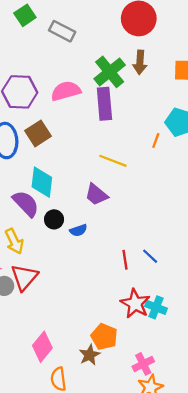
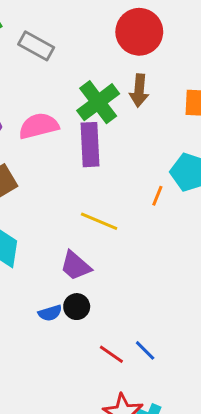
black circle: (54, 219) -> (77, 307), moved
red line: (125, 260) -> (111, 354), turned -48

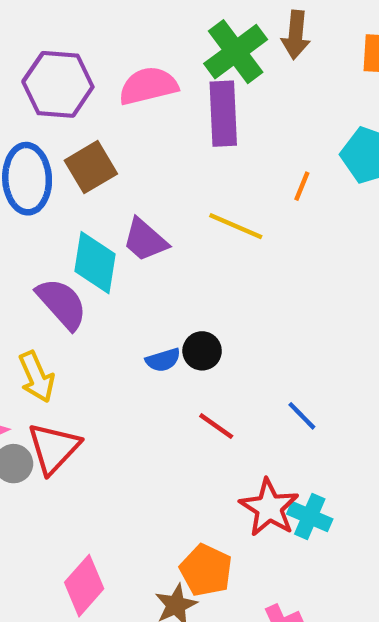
orange line: (157, 196) -> (302, 186), moved
purple trapezoid: (76, 266) -> (145, 240), moved
red line: (111, 354) -> (216, 426), moved

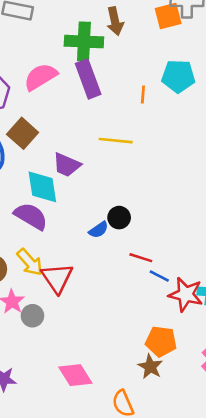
green cross: (236, 52) -> (84, 42), turned -33
orange line: (302, 186) -> (143, 95), moved
blue line: (302, 416) -> (159, 276), moved
red triangle: (54, 448) -> (57, 278), moved
pink diamond: (84, 586) -> (75, 375), moved, turned -56

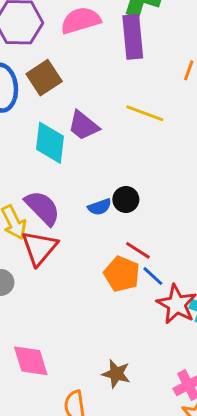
purple semicircle: (31, 216) -> (42, 208), moved
orange pentagon: (161, 341) -> (122, 274), moved
brown star: (150, 367) -> (116, 374), turned -30

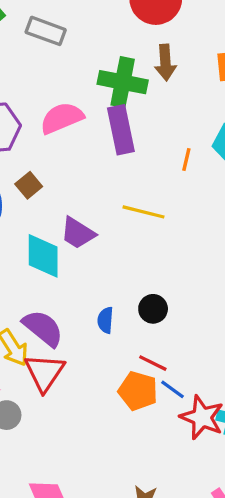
brown square: (44, 78) -> (29, 185), size x0.7
black circle: (126, 199) -> (153, 309), moved
blue semicircle: (100, 207) -> (105, 320), turned 120

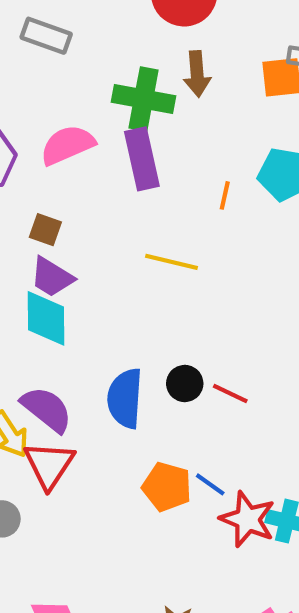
brown square: (29, 185) -> (45, 230), moved, turned -30
purple trapezoid: (78, 233) -> (52, 277), moved
blue semicircle: (105, 320) -> (125, 398), size x1.8
red line: (153, 363) -> (230, 394), moved

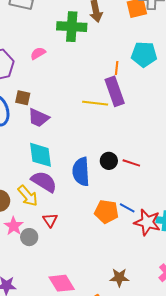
pink semicircle: (67, 145) -> (38, 53), size x0.6
purple rectangle: (142, 159) -> (115, 91), moved
brown square: (45, 230) -> (23, 98), moved
cyan diamond: (46, 318) -> (40, 155), moved
red triangle: (49, 465) -> (50, 220), moved, size x0.6

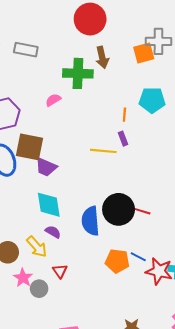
pink semicircle: (38, 53) -> (53, 100), moved
purple rectangle: (115, 91) -> (123, 139), size x0.5
brown square: (23, 98) -> (30, 147), size x1.8
black circle: (109, 161) -> (119, 209), size x1.8
purple semicircle: (44, 182) -> (53, 232), size x0.6

